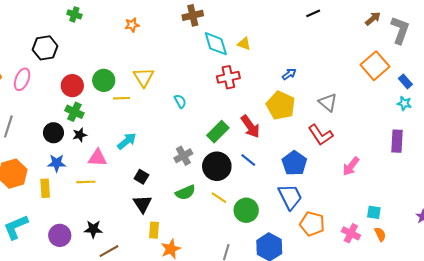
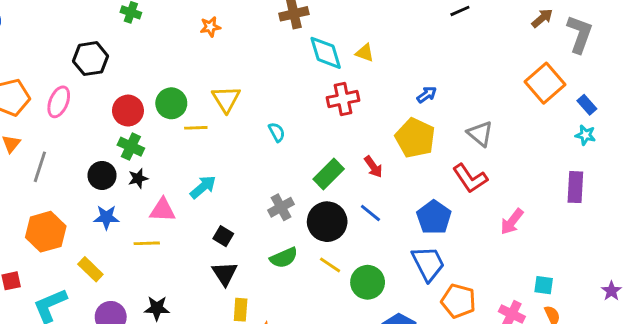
red arrow: (250, 126) -> (373, 167), size x0.7
yellow rectangle: (45, 188) -> (90, 269), moved, turned -42

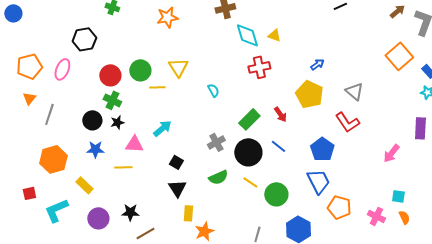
orange star: (210, 27) -> (167, 17), size x1.5
pink arrow: (512, 222) -> (391, 153), moved

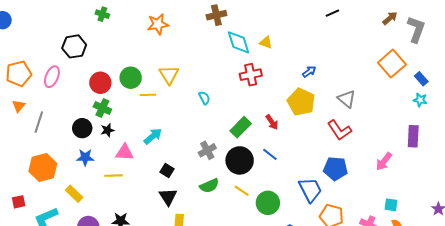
blue pentagon: (322, 149) -> (335, 169), moved, turned -30

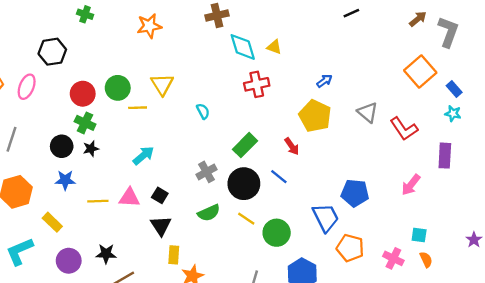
red arrow: (272, 122) -> (292, 146), moved
red L-shape: (340, 130) -> (404, 129), moved
pink triangle: (125, 152) -> (129, 198), moved

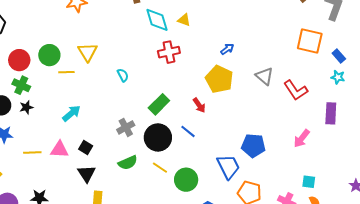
orange square: (420, 72) -> (310, 41), turned -36

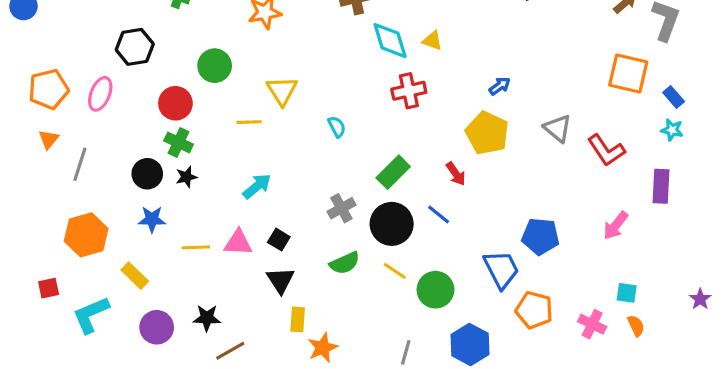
green circle: (49, 55) -> (215, 66), moved

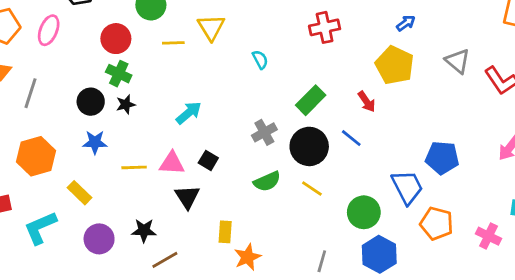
yellow line: (249, 122) -> (173, 43), moved
black triangle: (280, 280) -> (187, 197), moved
green circle: (435, 290) -> (364, 212), moved

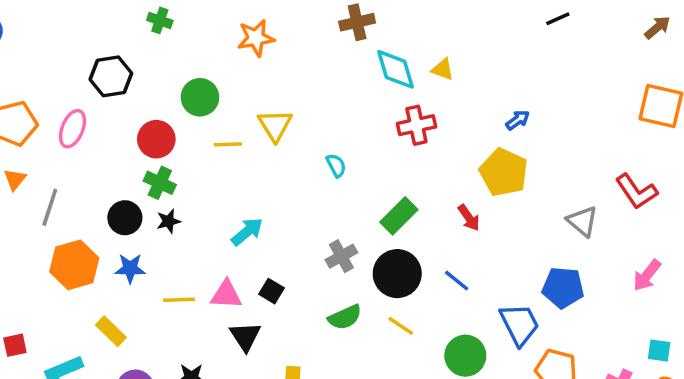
gray triangle: (458, 61) -> (582, 221), moved
blue line: (351, 138) -> (457, 281), moved
orange hexagon: (36, 156) -> (74, 265), moved

